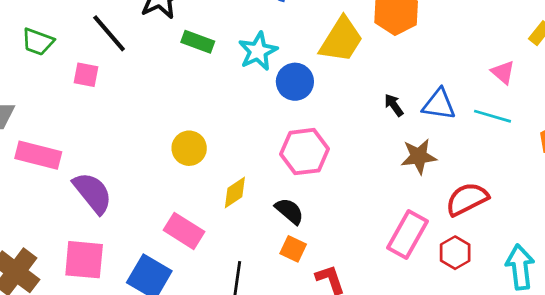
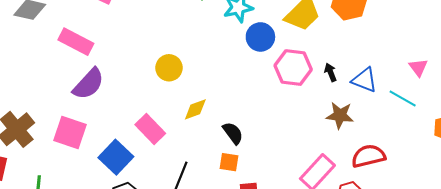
pink hexagon: (304, 152) -> (293, 68), moved
pink rectangle: (38, 155) -> (76, 42), moved
purple semicircle: (93, 193) -> (88, 84), turned 68
orange square: (293, 249) -> (229, 162), turned -30

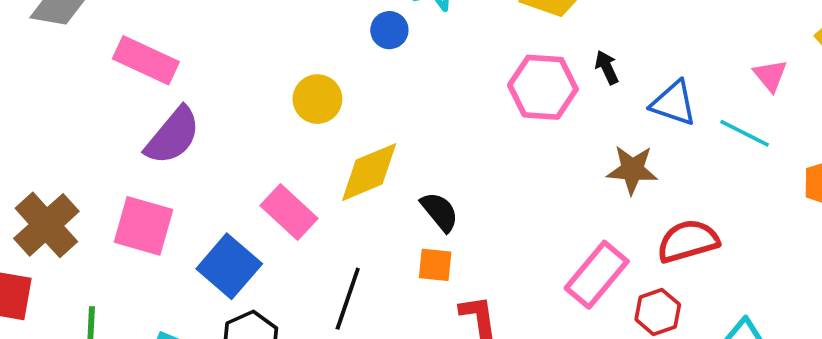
blue circle: (260, 37) -> (389, 30), moved, size x0.7
black arrow: (330, 72) -> (607, 67), moved
yellow diamond: (195, 109) -> (369, 172), size x1.5

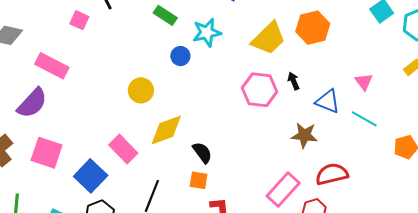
pink triangle: (770, 75) -> (364, 82), moved
purple semicircle: (173, 136) -> (32, 103), moved

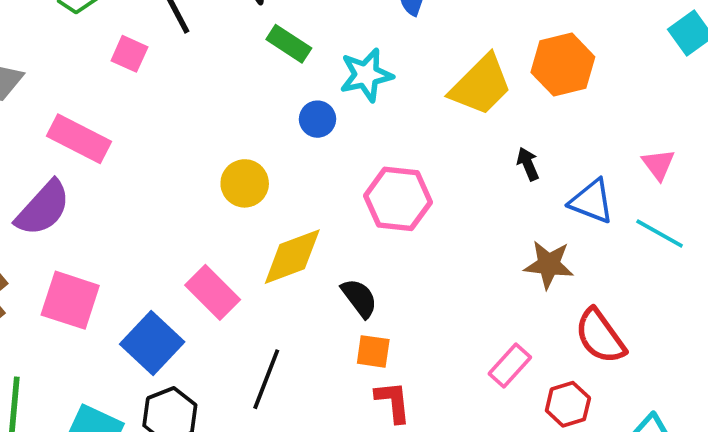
pink hexagon: (260, 90) -> (398, 199), moved
red semicircle: (332, 174) -> (600, 336), turned -112
orange square: (199, 180) -> (373, 351), moved
pink rectangle: (283, 189) -> (510, 366), size x0.7

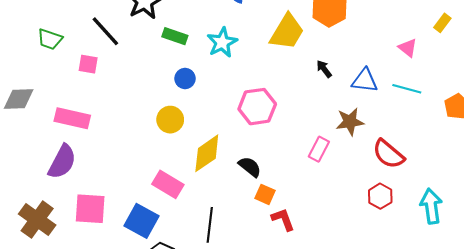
blue circle: (318, 119) -> (185, 78), moved
pink triangle: (658, 164) -> (408, 48), moved
orange square: (373, 351) -> (265, 194), turned 30
pink rectangle: (510, 366) -> (319, 149), moved

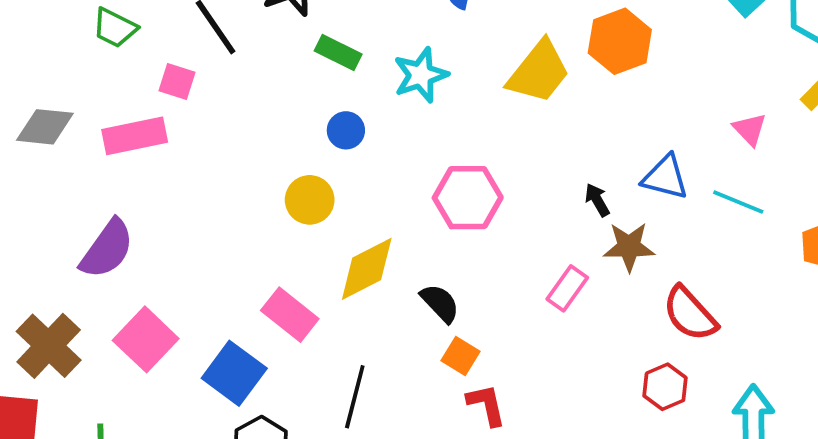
black arrow: (324, 69) -> (597, 200), moved
pink rectangle: (72, 118) -> (135, 136), moved, turned -32
pink square: (90, 209) -> (146, 339), turned 32

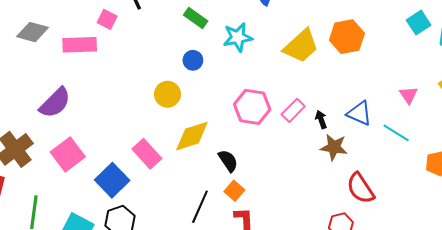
pink rectangle: (567, 288) -> (293, 110), moved
black line: (355, 397) -> (200, 207), moved

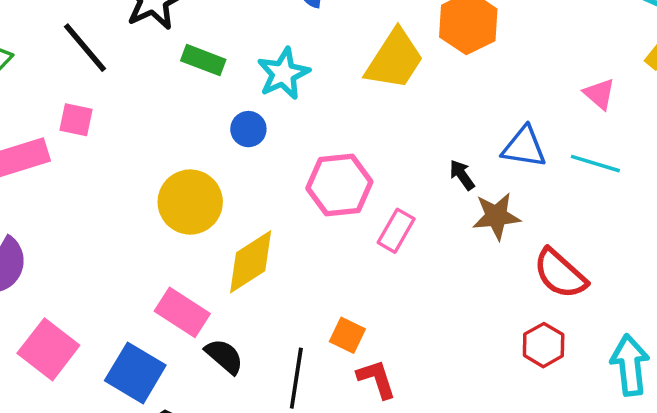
pink square: (107, 19) -> (76, 120), moved
blue circle: (193, 60) -> (248, 129), moved
yellow circle: (167, 94) -> (190, 202), size x1.4
pink rectangle: (293, 110) -> (396, 231), moved
black semicircle: (228, 161) -> (224, 356), moved

